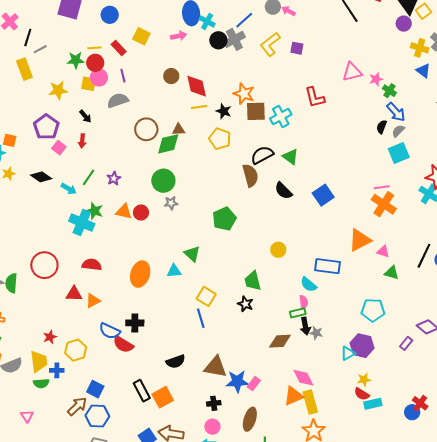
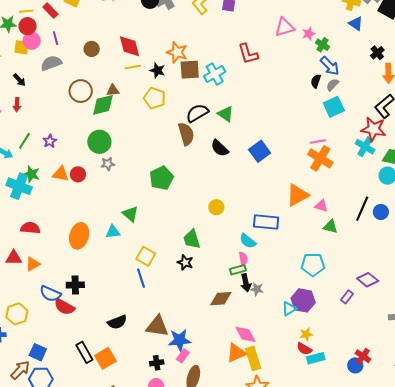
brown circle: (171, 76) -> (92, 49), moved
pink rectangle: (254, 384) -> (183, 356), moved

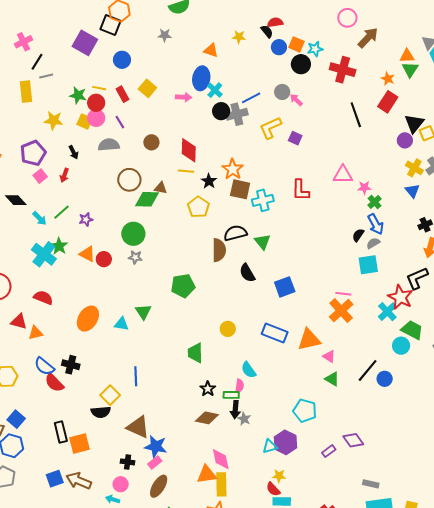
purple line: (56, 38) -> (120, 122), turned -32
blue rectangle: (266, 222) -> (275, 333), moved
yellow square: (146, 256) -> (110, 395), moved
black star: (185, 262) -> (208, 389), moved

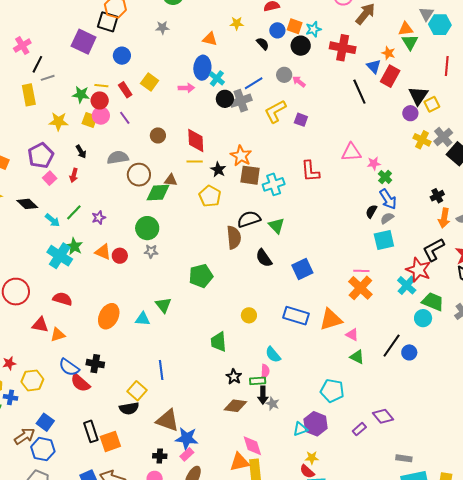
black semicircle: (267, 31) -> (263, 44), moved
gray semicircle: (109, 145) -> (118, 157), moved
blue triangle: (412, 191) -> (374, 66), moved

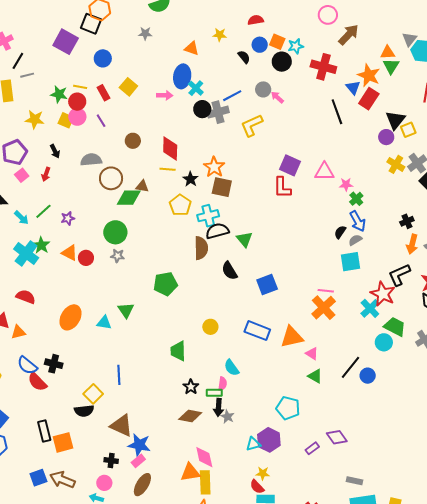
orange star: (388, 53) -> (369, 75), size x1.6
purple square: (301, 120) -> (290, 165), moved, size x1.5
cyan cross: (274, 184) -> (208, 216), moved

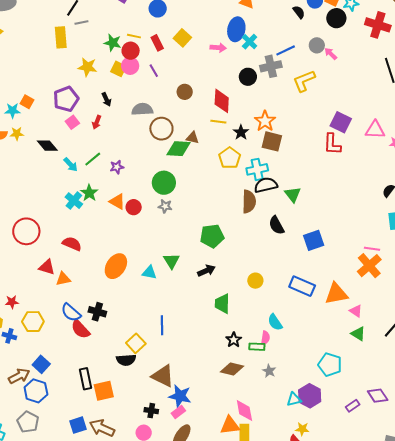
black circle: (202, 109) -> (248, 77), moved
cyan cross: (26, 253) -> (74, 201), size x0.7
black arrow: (219, 407) -> (206, 271), moved, turned -120

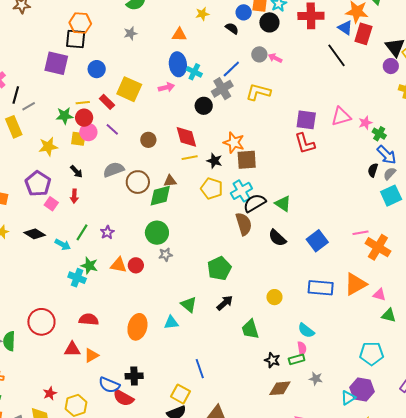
yellow square: (182, 38) -> (129, 89), size x1.4
yellow L-shape: (304, 81) -> (258, 92), turned 55
pink line: (372, 249) -> (361, 233), moved

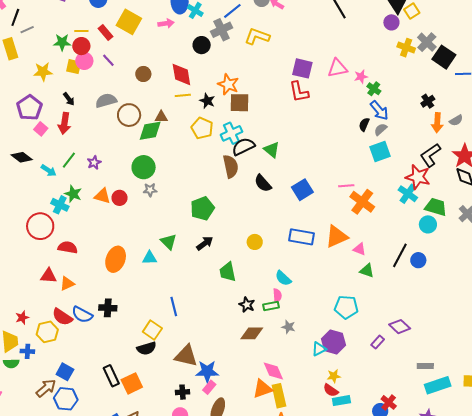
red arrow: (74, 196) -> (64, 123), size x1.5
red circle: (41, 322) -> (40, 226), moved
red semicircle: (123, 398) -> (62, 317), moved

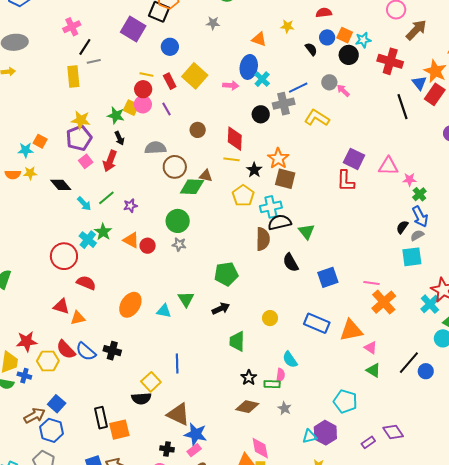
green star: (62, 42) -> (116, 115), moved
yellow star: (43, 72) -> (81, 120), moved
red star: (22, 318) -> (27, 342), size x1.5

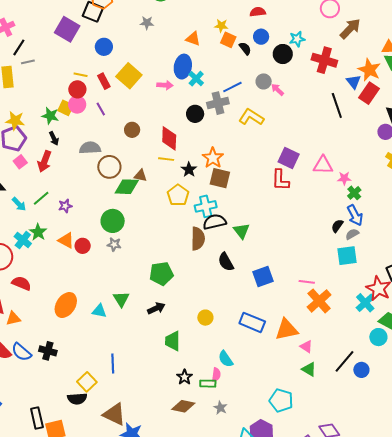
orange square: (345, 35) -> (228, 40), moved

